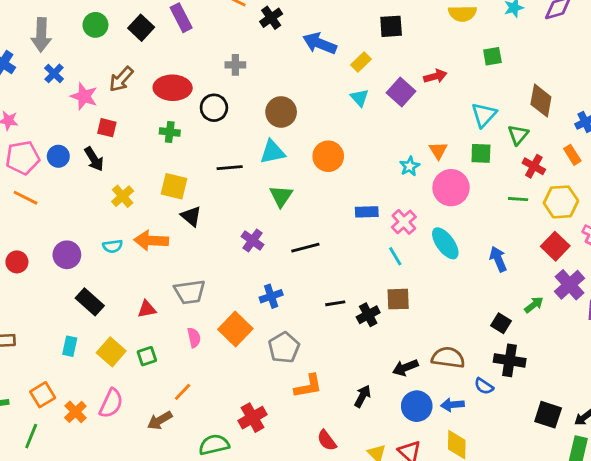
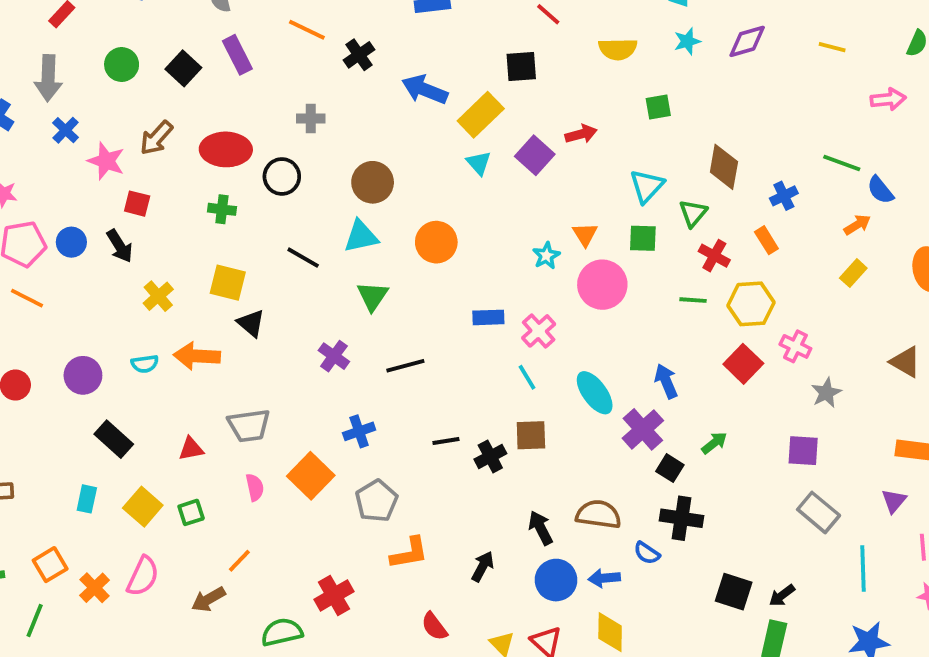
yellow rectangle: (361, 62) -> (481, 115), size x1.6
black line: (230, 168) -> (303, 258), turned 35
cyan ellipse: (445, 243) -> (595, 393), moved
purple cross: (570, 285) -> (643, 429), moved
black arrow: (405, 368) -> (541, 528), turned 85

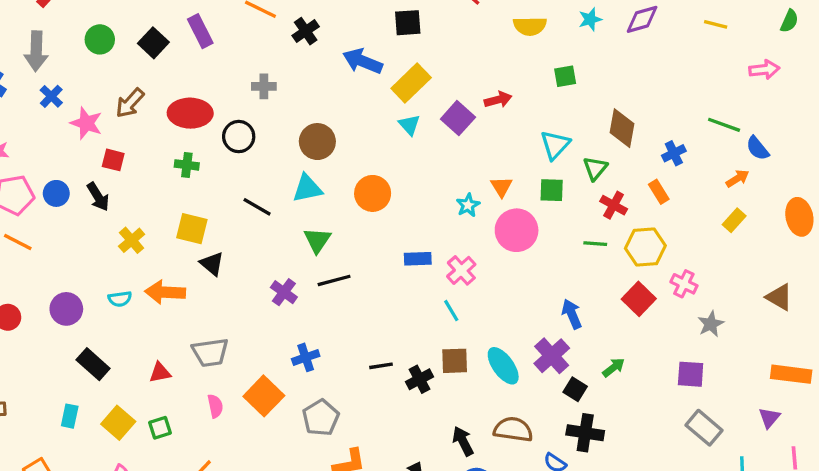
black square: (521, 66) -> (408, 23), moved
black line: (405, 366) -> (334, 280), moved
cyan ellipse: (595, 393) -> (503, 366), moved

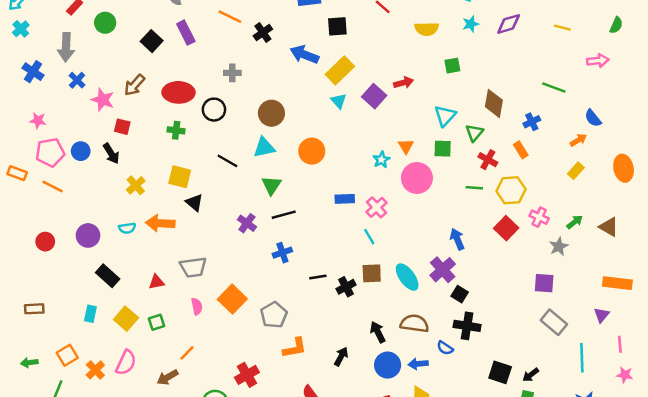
green circle: (100, 39) -> (105, 23), moved
green line: (724, 125) -> (554, 88), moved
blue cross: (306, 357) -> (282, 253), moved
green arrow: (614, 367) -> (575, 222), moved

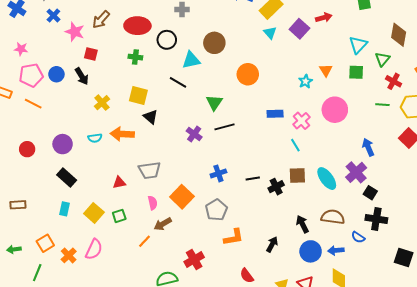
cyan triangle: (264, 147) -> (191, 60), moved
pink circle: (417, 178) -> (335, 110), moved
blue cross: (282, 253) -> (218, 173), moved
black rectangle: (108, 276) -> (67, 177), moved
brown arrow: (167, 377) -> (163, 224), moved

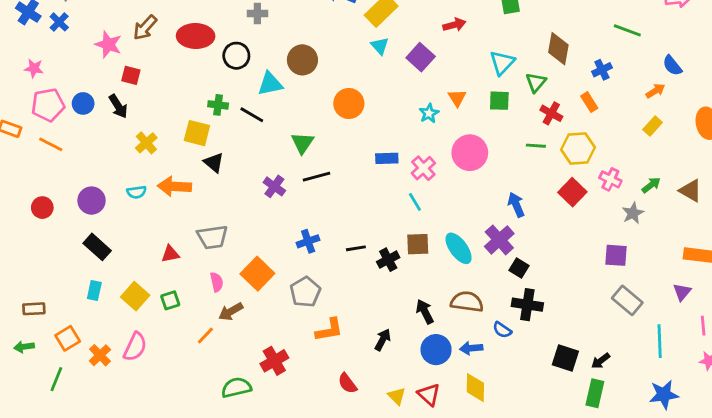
blue cross: (53, 16) -> (59, 22), moved
purple square: (299, 29) -> (421, 57), moved
green cross: (135, 57) -> (218, 105), moved
brown rectangle: (18, 205) -> (34, 309), moved

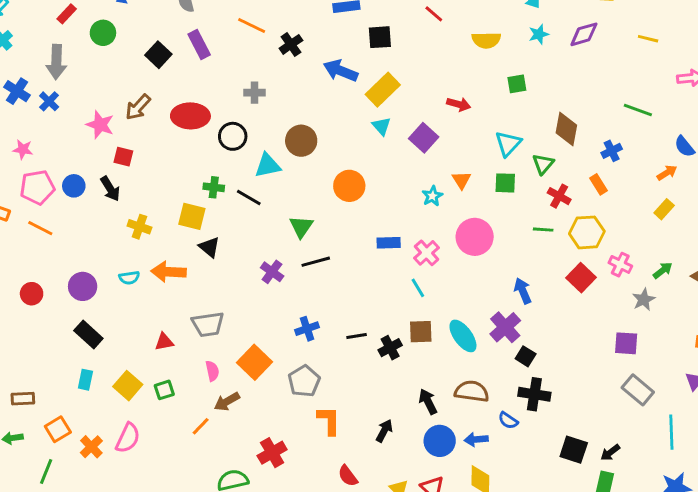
red arrow: (454, 25) -> (459, 104), turned 30
yellow cross: (146, 143) -> (139, 227), turned -30
orange L-shape: (329, 330) -> (329, 420), turned -80

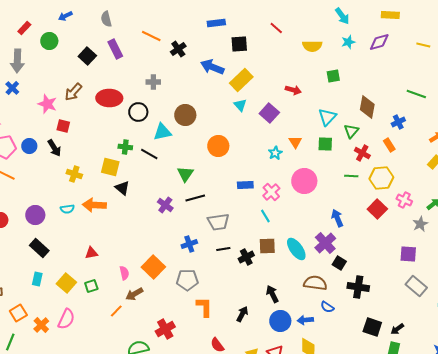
gray trapezoid: (208, 324) -> (218, 222), moved
gray pentagon: (304, 381) -> (187, 280), turned 30
brown semicircle: (472, 391) -> (315, 283), moved
black cross: (534, 394) -> (358, 287), moved

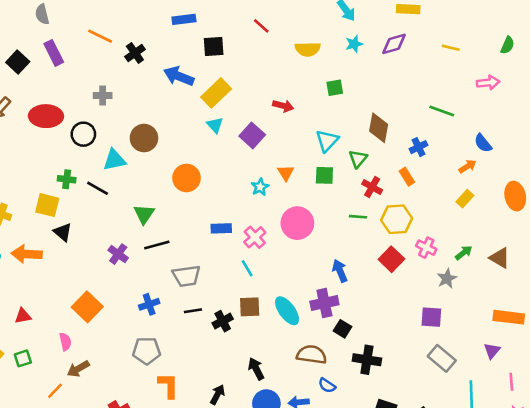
purple cross: (325, 243) -> (324, 303), turned 30
orange square: (153, 267) -> (87, 307), moved

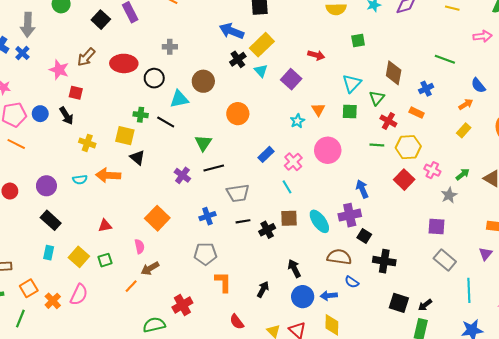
black cross: (135, 53) -> (238, 59), moved
orange rectangle: (407, 177) -> (417, 113), turned -32
blue rectangle: (221, 228) -> (266, 154), turned -42

